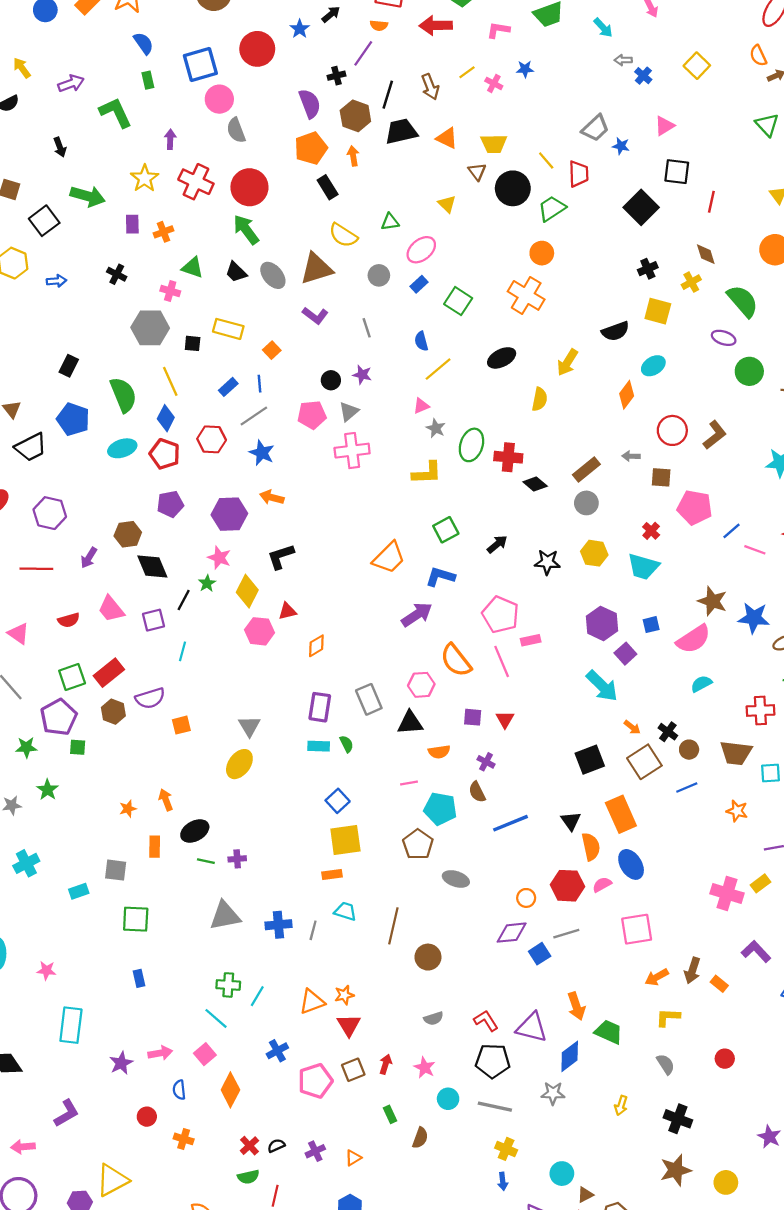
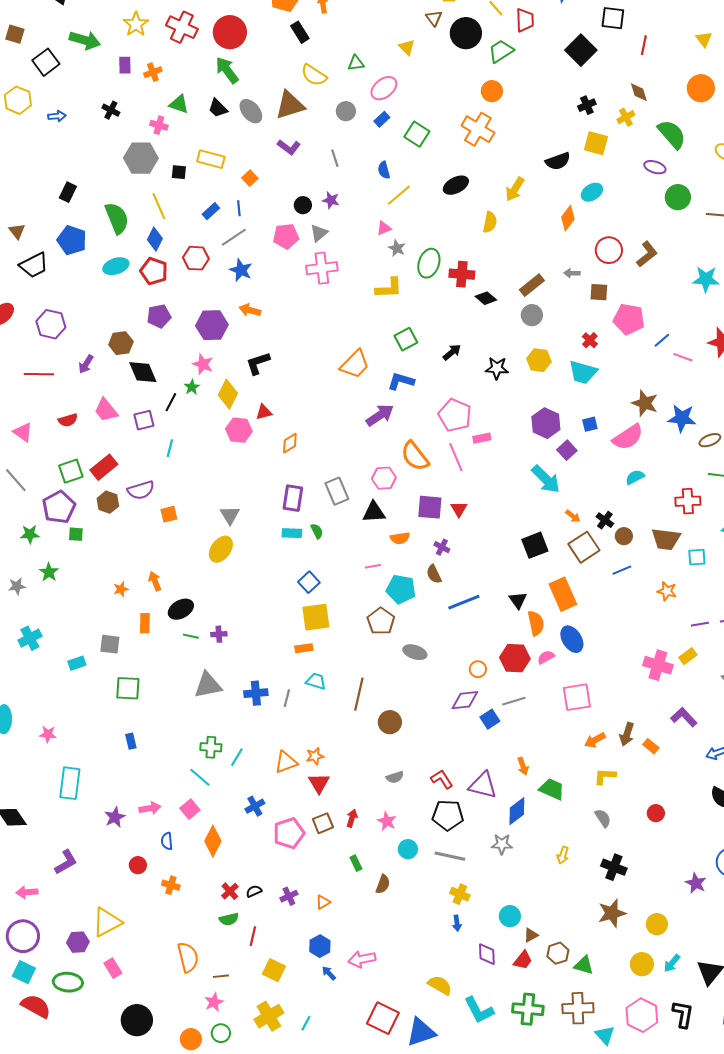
purple square: (473, 717) -> (430, 507), size x1.5
orange arrow: (576, 1006) -> (523, 766), size x0.7

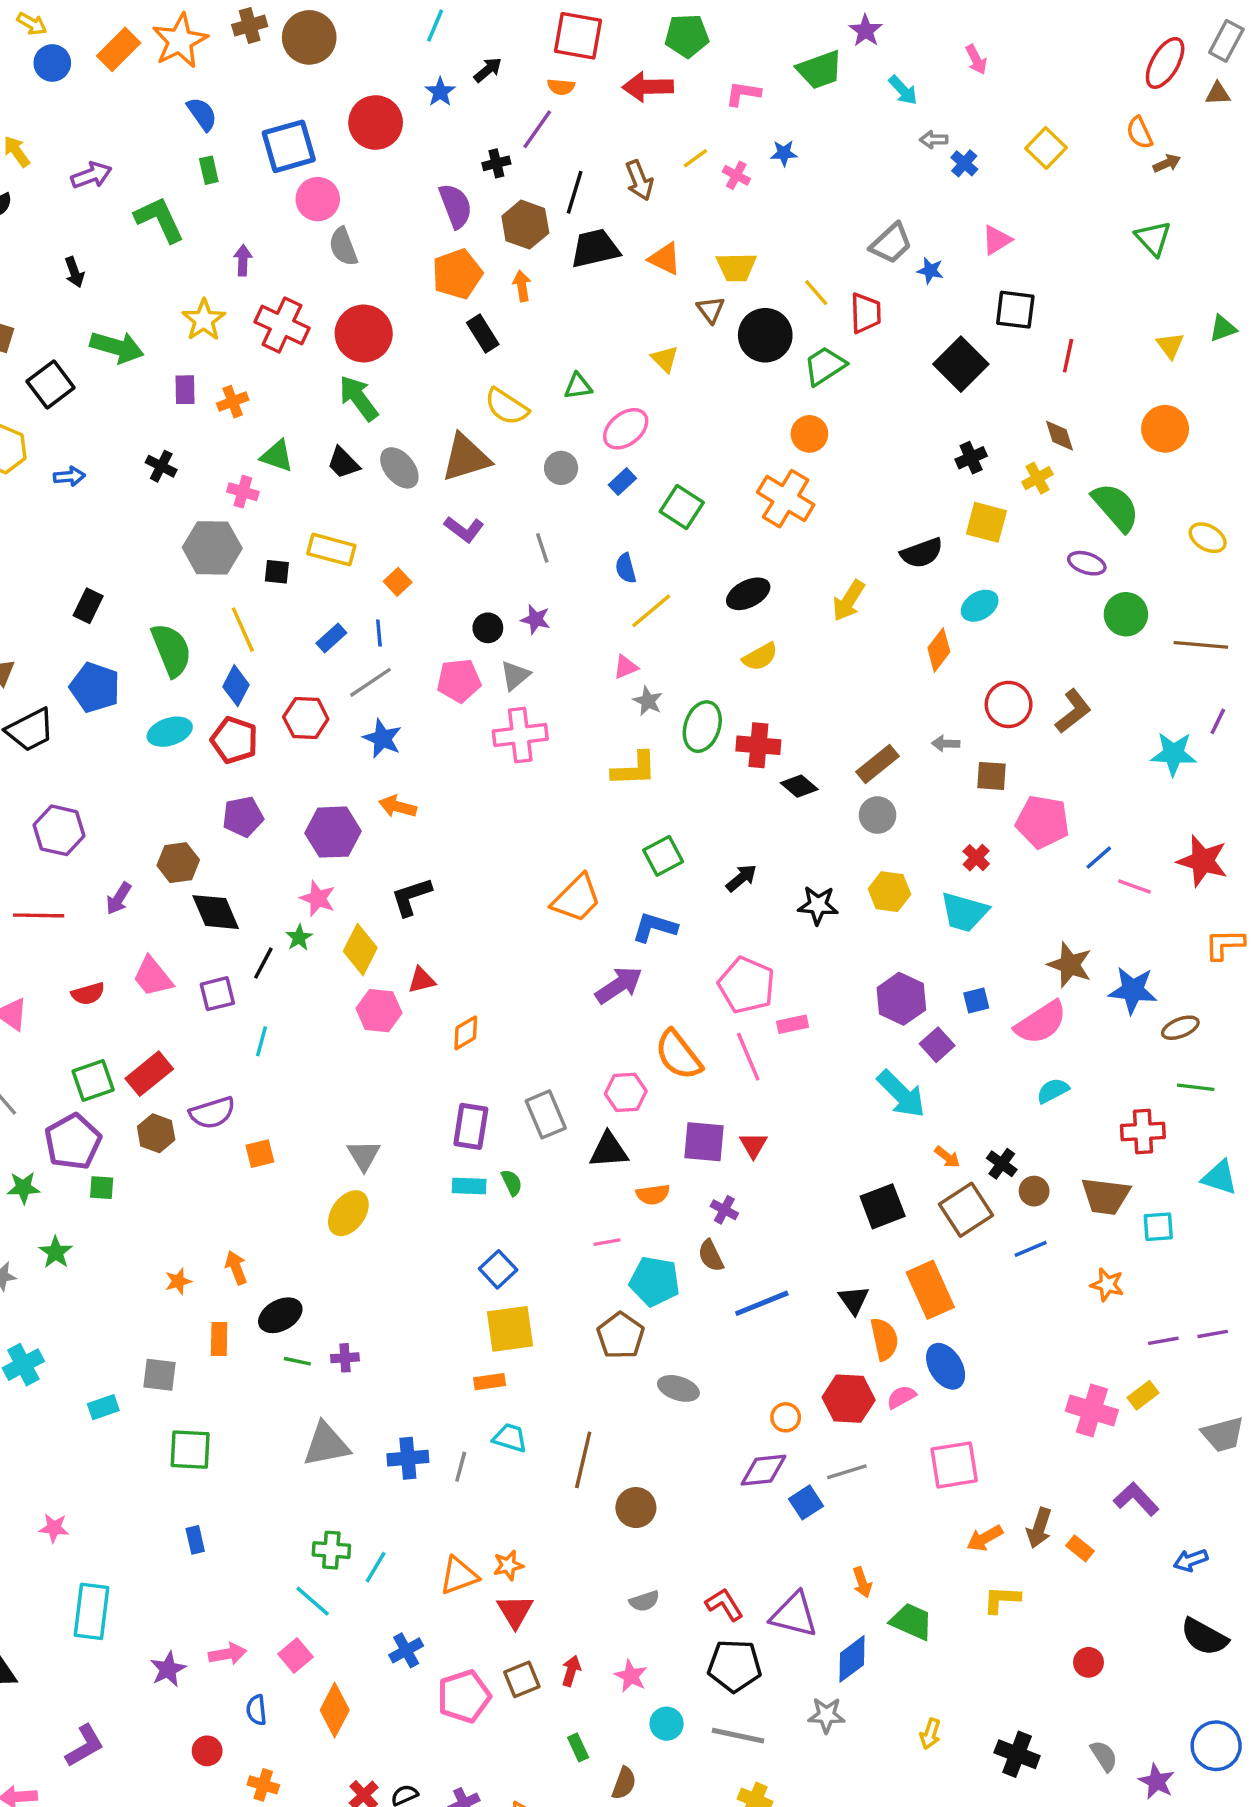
yellow semicircle: (490, 222) -> (760, 657), moved, turned 50
gray semicircle: (603, 818) -> (1104, 1756), moved

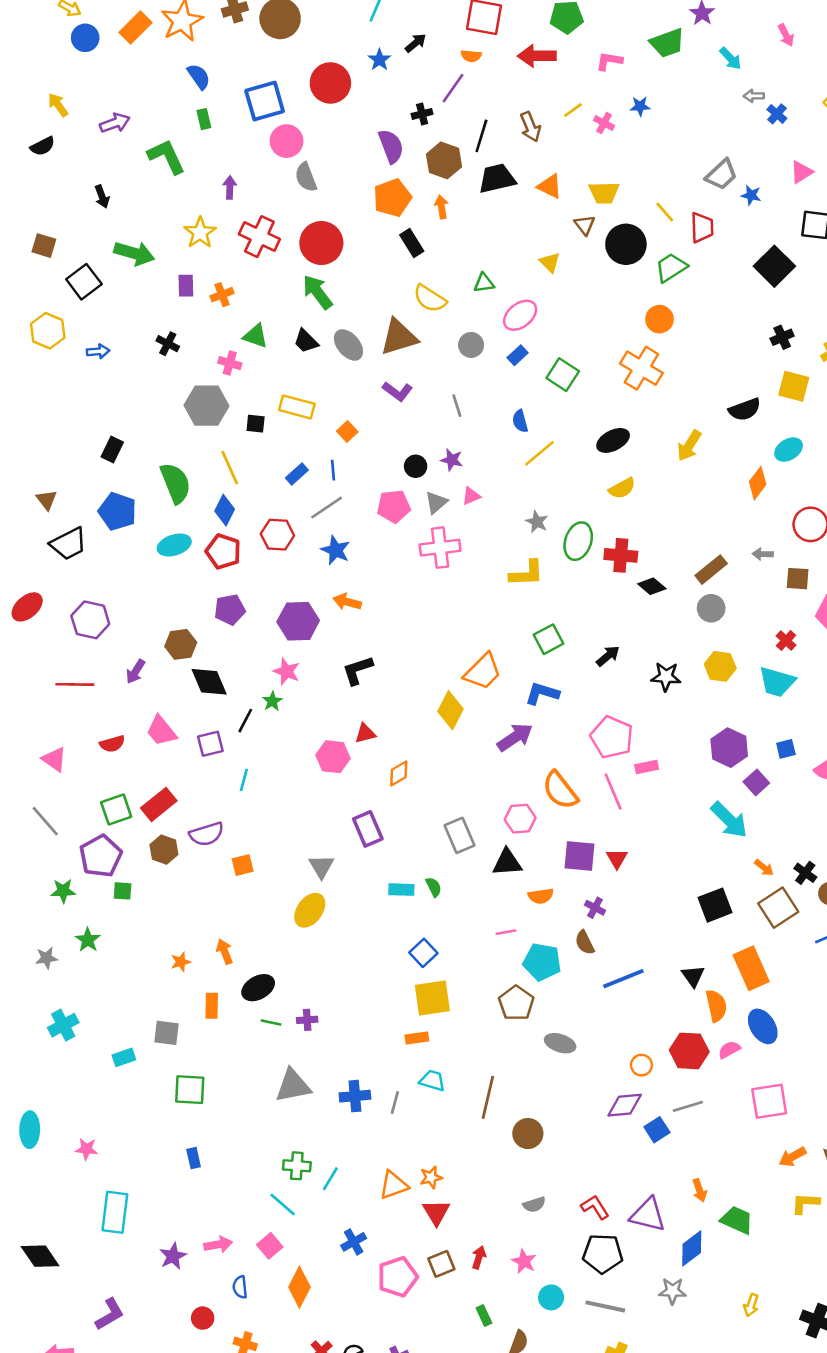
pink triangle: (626, 667) -> (471, 496), moved
yellow diamond: (360, 949) -> (450, 710), moved
purple rectangle: (471, 1126) -> (368, 829), moved, turned -32

